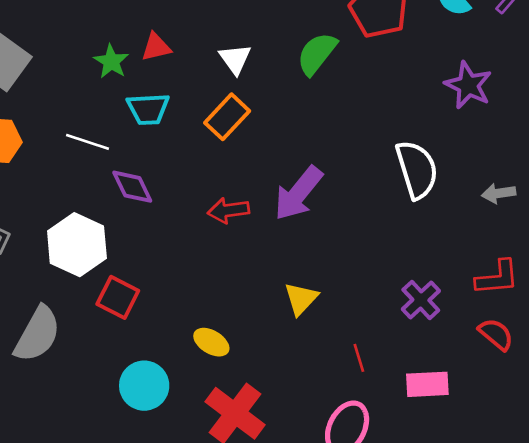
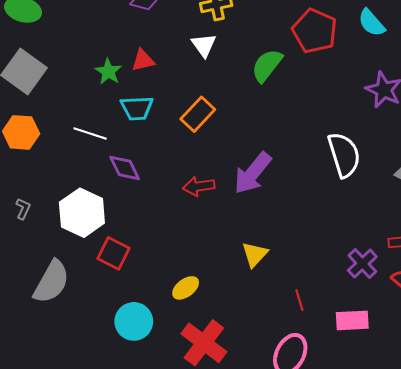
white triangle: (235, 59) -> (204, 45), moved
purple cross: (421, 300) -> (362, 264), moved
yellow ellipse: (211, 342) -> (186, 288), turned -68

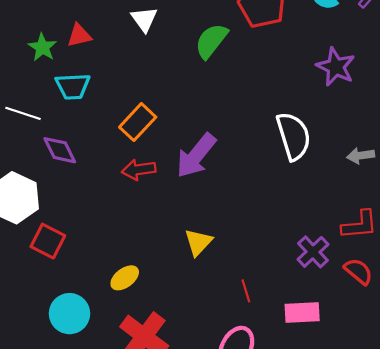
orange rectangle: (198, 114) -> (138, 122), moved

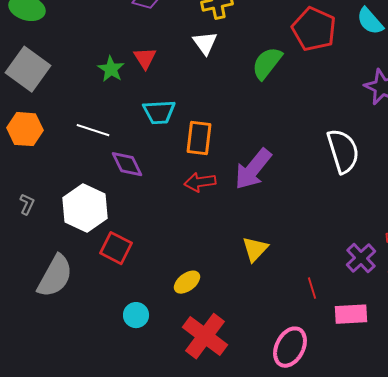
red triangle: (79, 35) -> (145, 58), turned -50
cyan trapezoid: (73, 86) -> (159, 112), moved
orange rectangle: (138, 122) -> (199, 138), turned -36
red line: (246, 291) -> (312, 288), moved
cyan circle: (69, 314) -> (136, 315), size x0.7

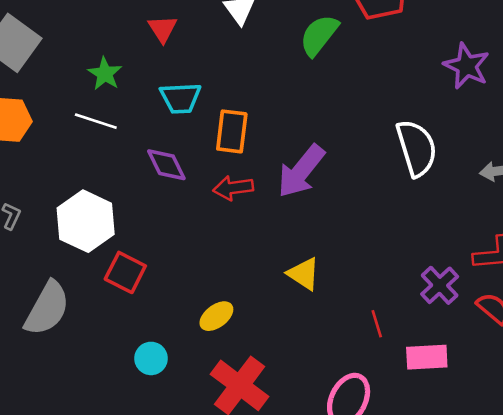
green star: (111, 69) -> (105, 74), moved
purple diamond: (127, 164) -> (166, 165), moved
yellow triangle: (255, 249) -> (304, 274), turned -40

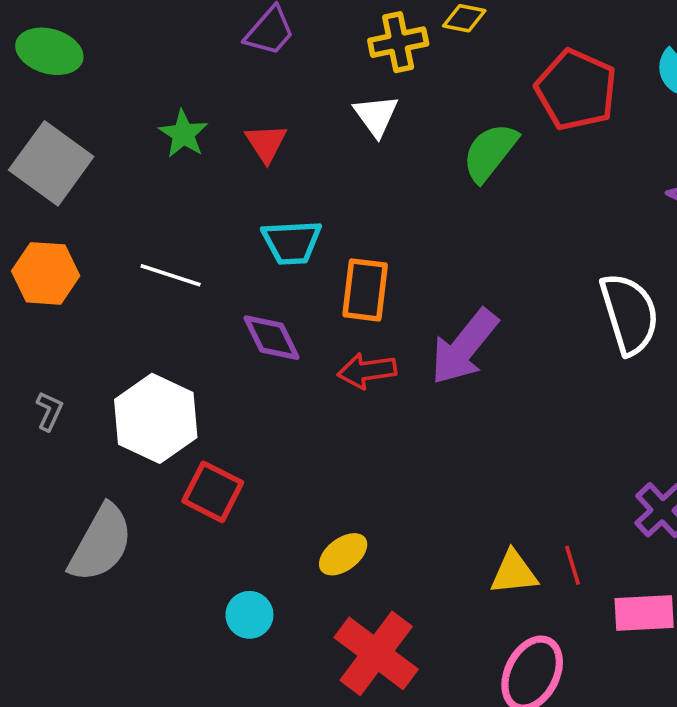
green star: (105, 74) -> (183, 134), moved
yellow triangle: (304, 274) -> (514, 573), moved, turned -39

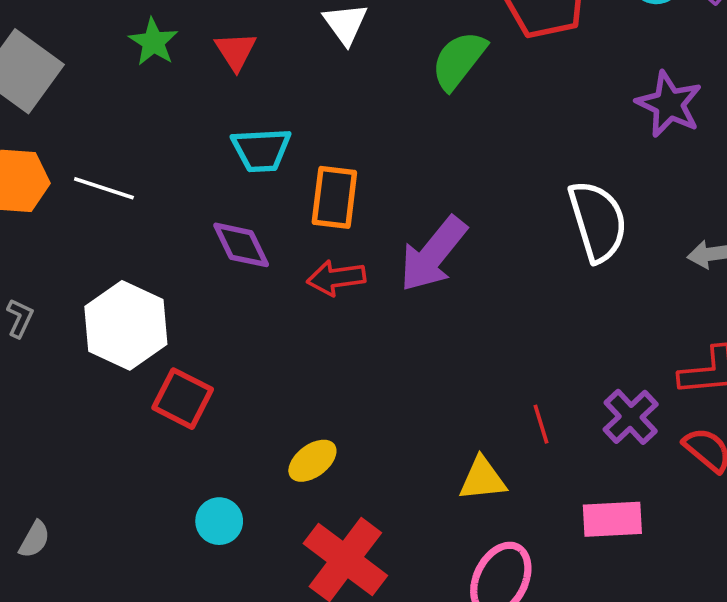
white line: (171, 275) -> (104, 188), moved
gray semicircle: (101, 543) -> (34, 539), moved, size x0.5
red line: (573, 565) -> (541, 424), moved

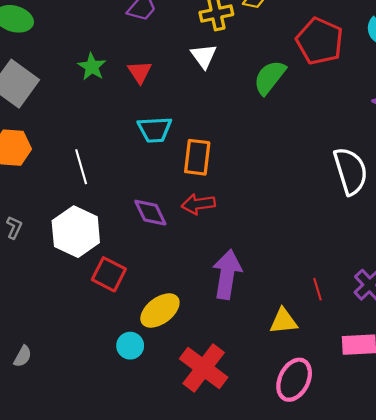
white line: (104, 188) -> (81, 167), moved, turned 56
purple diamond: (241, 245) -> (150, 213), moved
purple arrow: (433, 254) -> (227, 274), moved, turned 150
yellow ellipse: (312, 461) -> (160, 311), moved, size x1.4

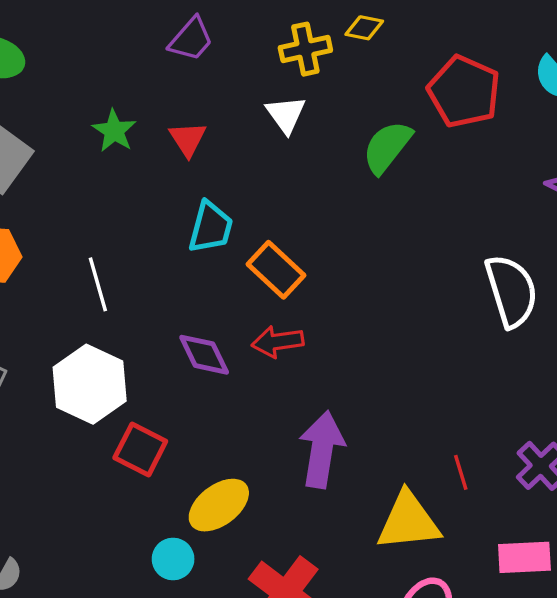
cyan trapezoid: (155, 130) -> (211, 227), turned -72
orange rectangle: (197, 157) -> (276, 270), turned -54
yellow triangle: (283, 321) -> (408, 521), size x1.5

